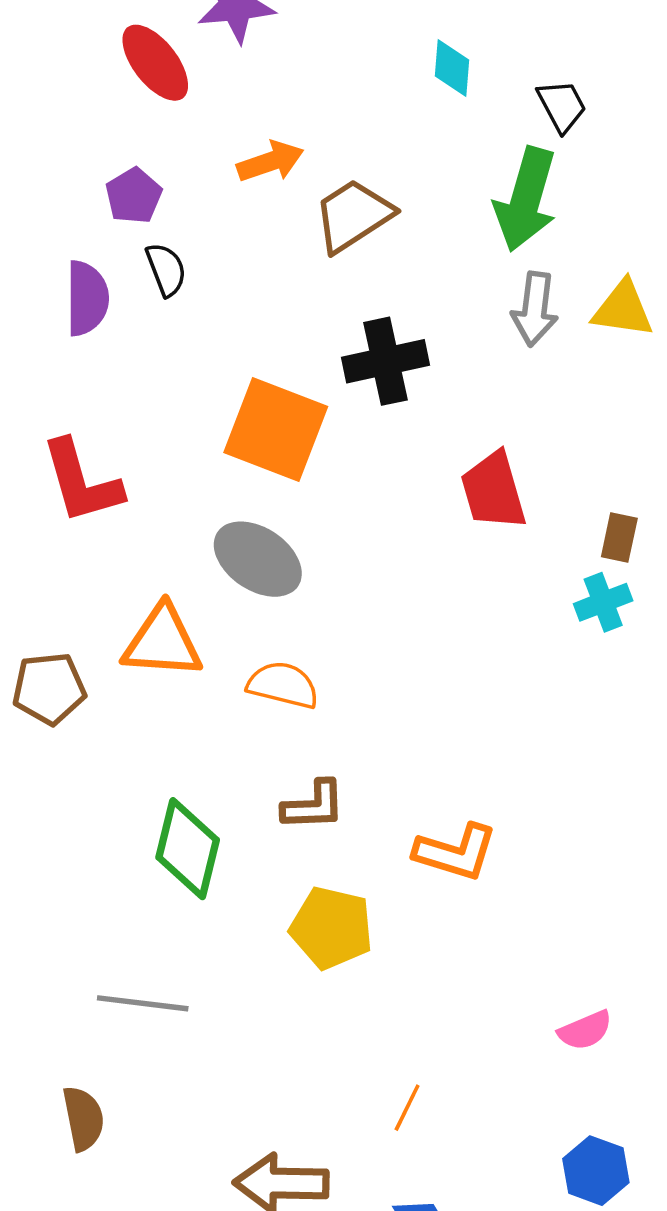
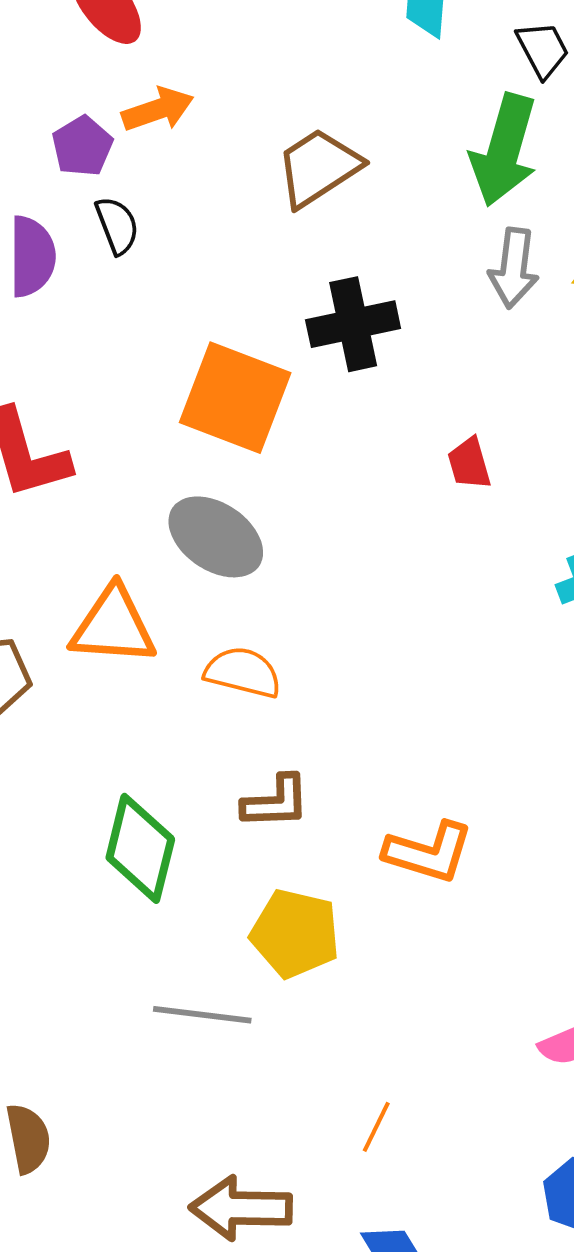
orange arrow: (270, 162) -> (158, 109), moved
red trapezoid: (493, 491) -> (469, 463), size x0.6
gray line: (143, 1003) -> (202, 1015), moved

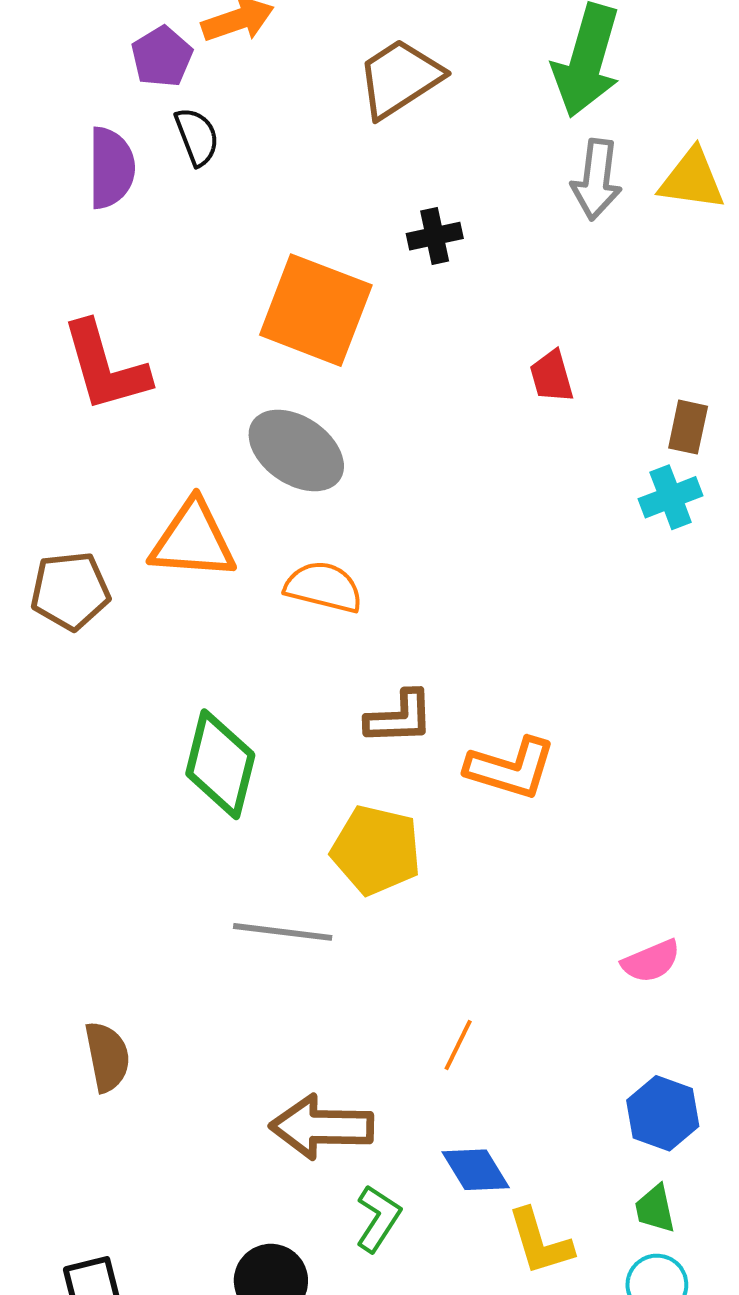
black cross: (353, 324) -> (435, 236), size x0.6
brown L-shape: (276, 802) -> (400, 718), moved

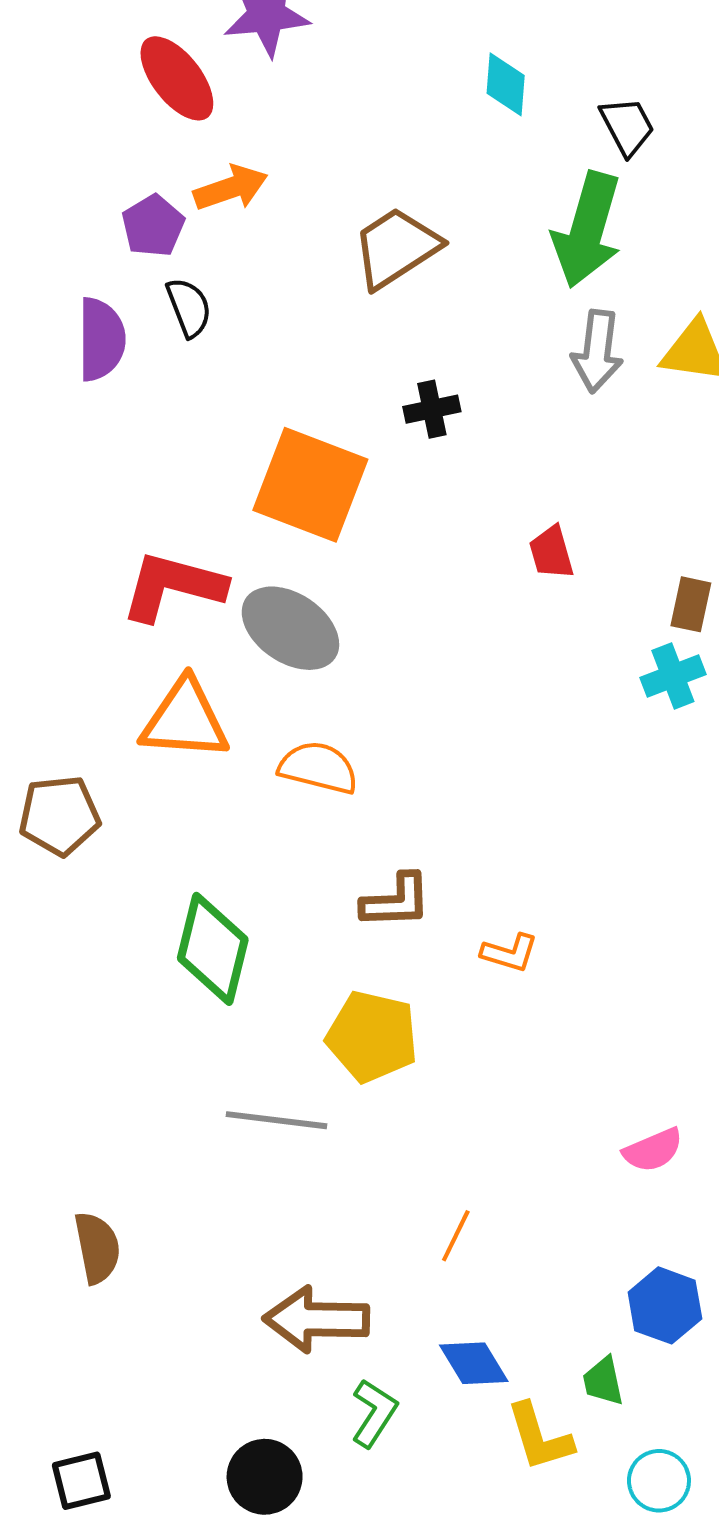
red L-shape: (105, 367) -> (173, 586), moved, turned 121
brown pentagon: (70, 591) -> (59, 815), moved
orange L-shape: (511, 768) -> (510, 953), size x0.6
green trapezoid: (655, 1209) -> (603, 1381), moved

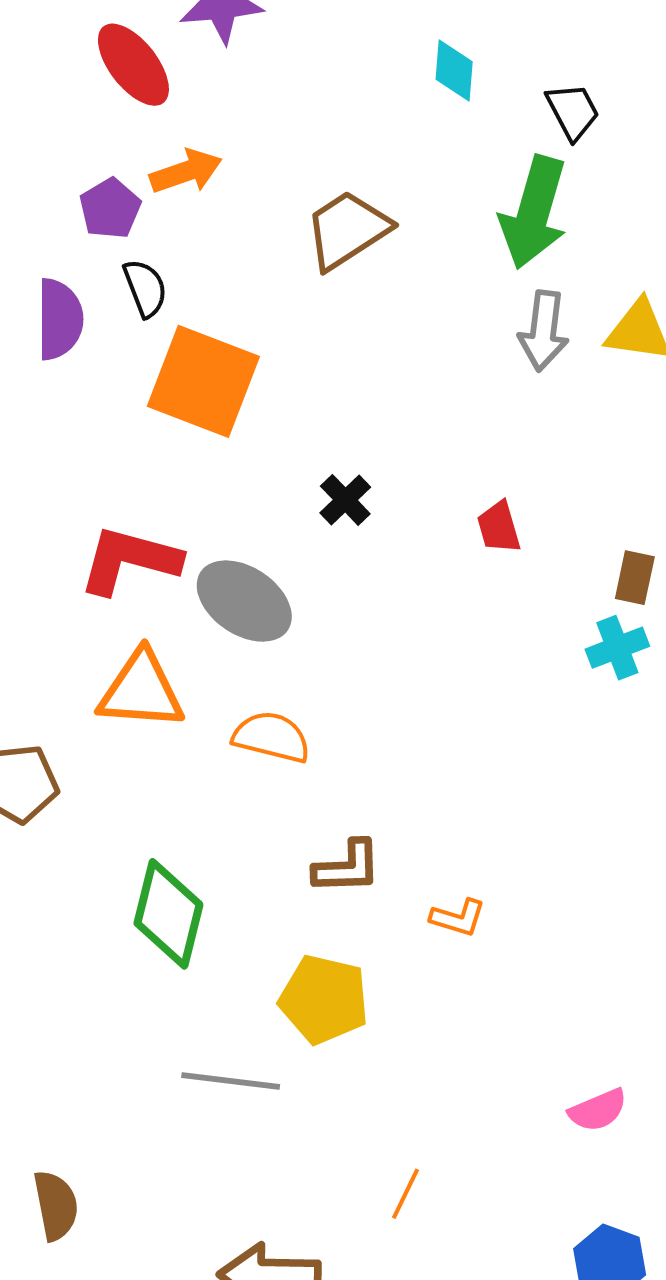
black cross: (432, 409) -> (345, 500), moved, turned -32
orange square: (310, 485) -> (203, 381), moved

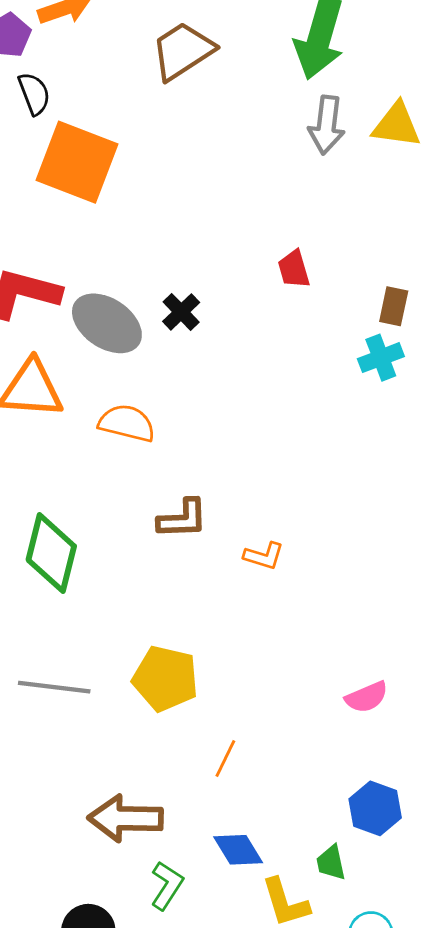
black cross: (345, 500) -> (181, 312), moved
yellow pentagon: (324, 999) -> (165, 679), moved
gray line: (231, 1081) -> (54, 687), moved

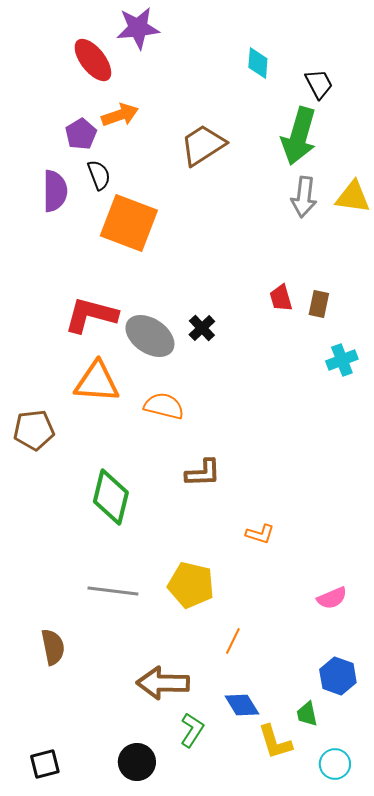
brown rectangle: (394, 306) -> (319, 304), moved
orange L-shape: (264, 556) -> (260, 534), moved

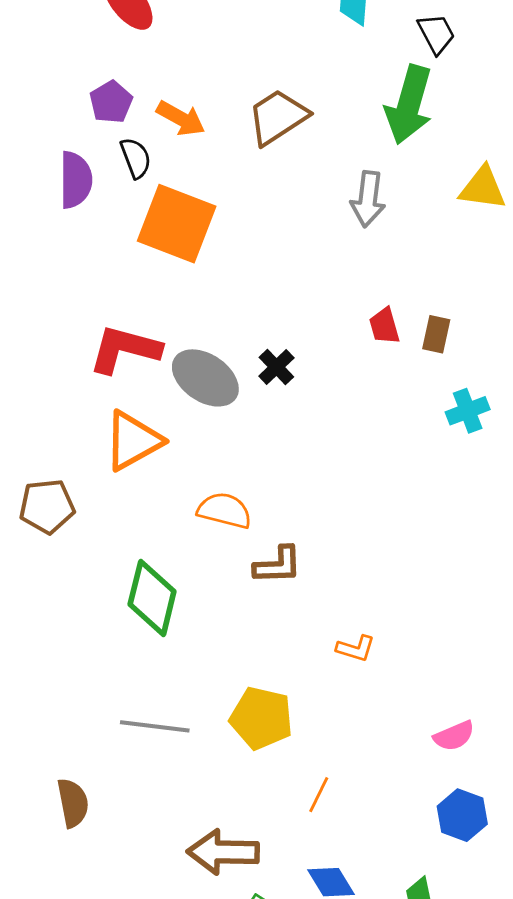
orange arrow: (120, 115) -> (181, 118), moved, turned 48
gray arrow: (304, 197) -> (368, 199), moved
orange triangle: (97, 382) -> (133, 441), turned -33
orange semicircle: (164, 406) -> (224, 510), moved
blue hexagon: (338, 676) -> (462, 815), moved

